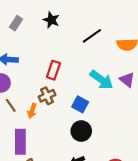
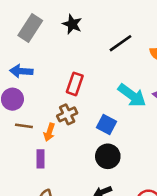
gray rectangle: (16, 23) -> (30, 28), size x1.5
brown line: (11, 105) -> (24, 126), turned -48
purple rectangle: (20, 142) -> (40, 159), moved, size x0.6

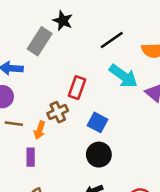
gray rectangle: (30, 28) -> (40, 41), moved
red rectangle: (75, 84) -> (77, 88), moved
cyan arrow: (132, 95) -> (123, 76), moved

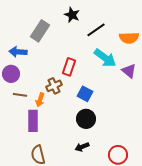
black star: (63, 21) -> (72, 15), moved
purple rectangle: (31, 157) -> (33, 121), size x1.5

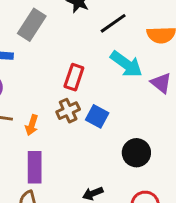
brown cross: (54, 86) -> (68, 111), moved
black circle: (86, 119) -> (136, 153), moved
purple rectangle: (33, 121) -> (35, 167), moved

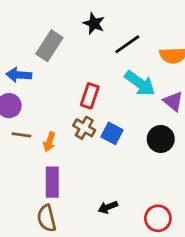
brown cross: (68, 111) -> (84, 128), turned -35
black circle: (136, 153) -> (161, 139), moved

